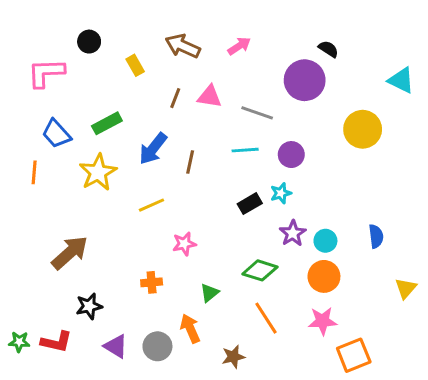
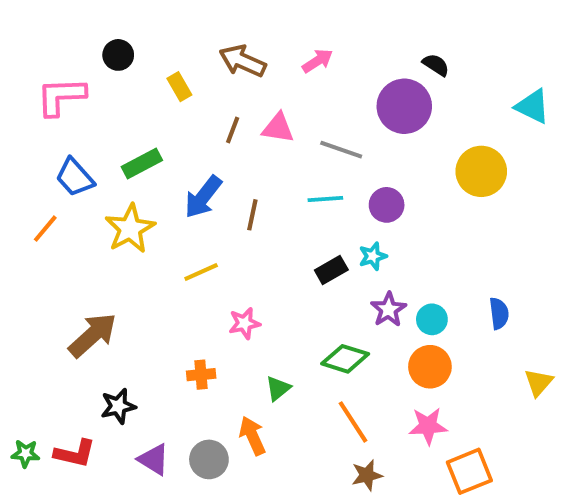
orange line: (34, 172) -> (45, 229), turned 35
brown star: (233, 357) -> (367, 475), moved

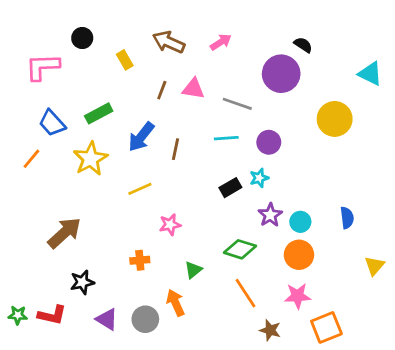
brown star: (367, 475) -> (270, 330), moved, turned 30

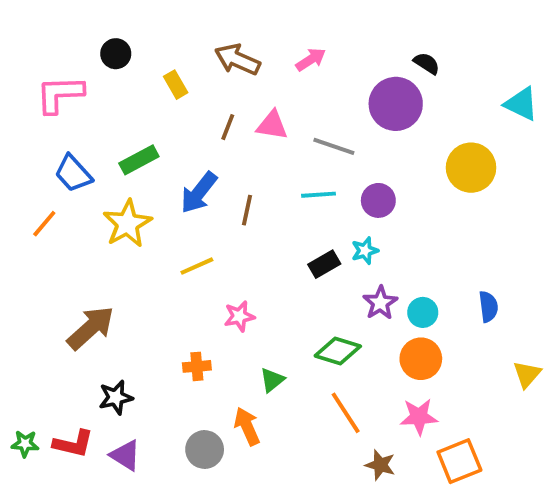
purple triangle: (107, 319) -> (125, 455), moved

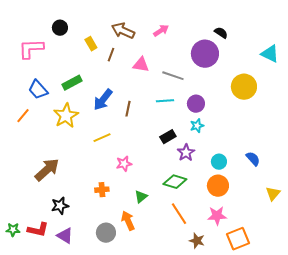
brown line: (228, 127) -> (111, 55), moved
cyan star: (365, 251) -> (197, 126), moved
purple star: (380, 303) -> (186, 153), moved
blue semicircle: (488, 307) -> (253, 159), turned -35

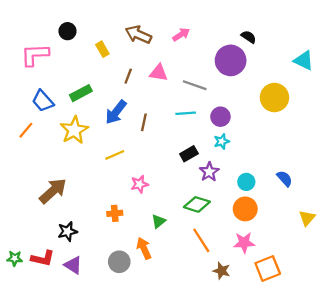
brown line: (111, 55) -> (128, 76), moved

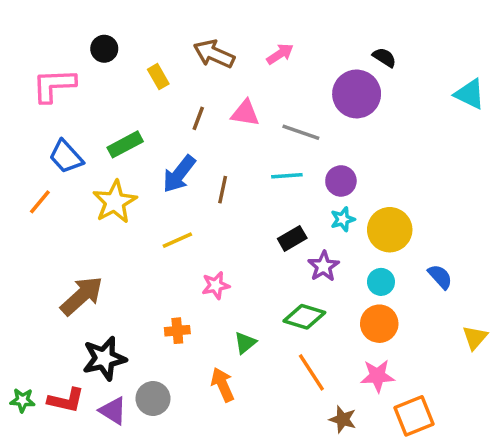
yellow circle: (274, 98) -> (390, 230), moved
black star: (67, 231) -> (104, 358), size x1.4
gray circle: (119, 262) -> (153, 399), moved

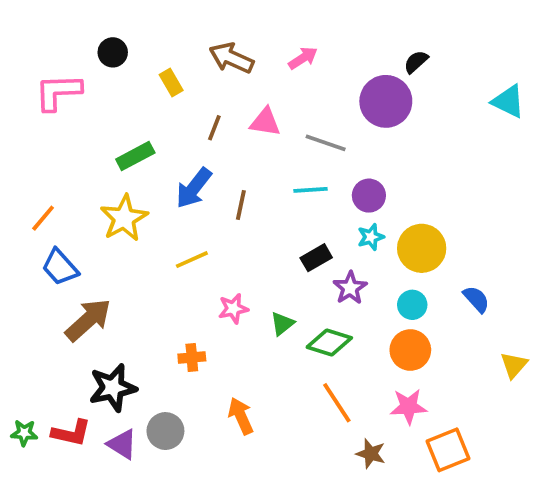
black semicircle: (384, 57) -> (416, 62), turned -75
blue trapezoid: (66, 157) -> (60, 267), moved
green triangle: (245, 343) -> (282, 324), moved

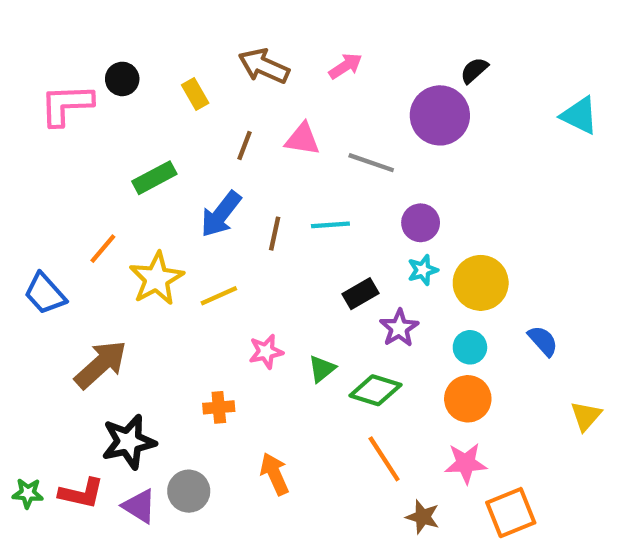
black circle: (113, 52) -> (122, 79), moved
cyan line: (311, 190) -> (330, 225), moved
orange line: (43, 218) -> (103, 249), moved
yellow star: (124, 218) -> (157, 279), moved
blue trapezoid: (60, 267) -> (45, 294), moved

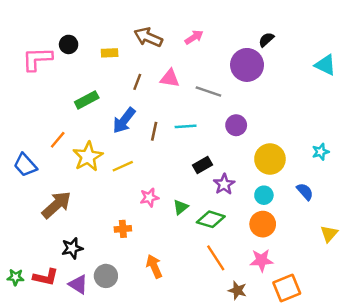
yellow rectangle: (195, 94) -> (110, 53), turned -63
cyan star: (423, 270) -> (321, 152), moved
black star: (129, 442) -> (72, 248), size x0.7

